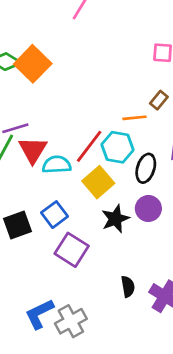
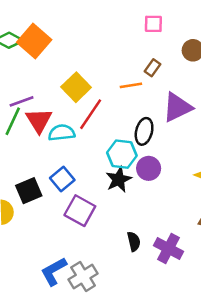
cyan hexagon: (117, 147) -> (122, 154), moved
yellow square: (98, 182) -> (76, 87), moved

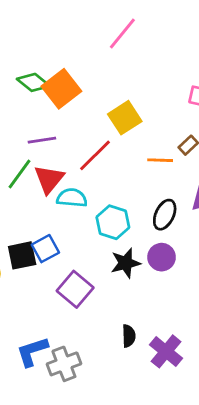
yellow square: (76, 87) -> (125, 118), moved
purple line: (22, 101) -> (42, 140), moved
red line: (91, 114) -> (95, 155), moved
cyan hexagon: (122, 154) -> (113, 222), moved
blue square: (62, 179) -> (45, 249), moved

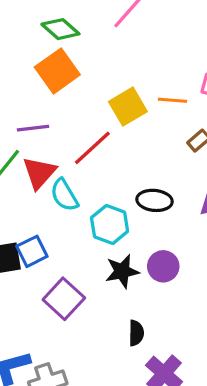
green diamond: (33, 82) -> (60, 29), moved
orange line: (160, 160) -> (172, 100), moved
cyan semicircle: (72, 198) -> (64, 195), turned -128
black ellipse: (165, 215) -> (155, 200), moved, turned 68
black semicircle: (129, 336) -> (136, 333), moved

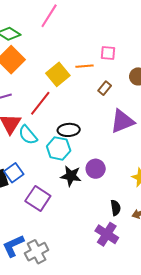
black ellipse: (155, 200) -> (69, 130), moved
black star: (122, 271) -> (71, 176), turned 30
black semicircle: (136, 333) -> (115, 208), moved

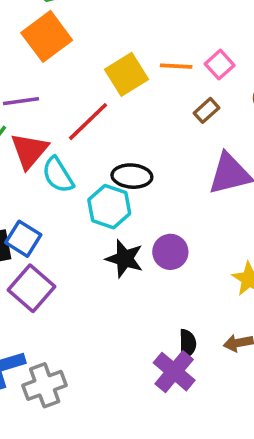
pink square: (108, 53) -> (220, 65), moved, turned 35
blue square: (14, 173) -> (23, 239), turned -30
purple square: (38, 199) -> (31, 288), moved
black semicircle: (115, 208) -> (187, 344), moved

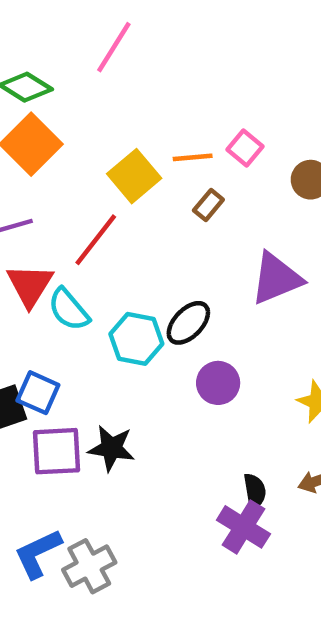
brown rectangle: (206, 110) -> (208, 205), moved
black ellipse: (132, 176) -> (188, 323), moved, turned -42
black star: (125, 259) -> (111, 448), moved
purple square: (31, 288) -> (57, 451), turned -36

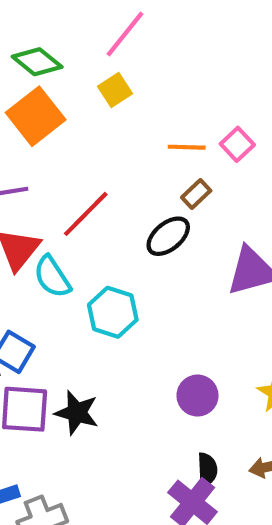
yellow square: (134, 176) -> (115, 90), moved, size x0.7
black ellipse: (188, 323) -> (168, 236), moved
purple circle: (218, 383) -> (197, 396), moved

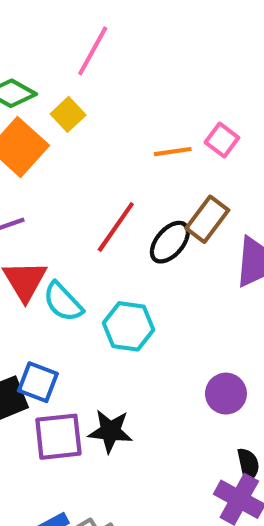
yellow square: (115, 90) -> (68, 114), moved
brown rectangle: (196, 194) -> (207, 219), moved, size x1.5
red line: (86, 214) -> (116, 227), moved

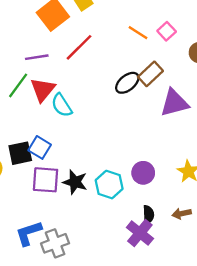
orange line: (173, 152) -> (138, 33), turned 30
red line: (116, 227) -> (79, 47), moved
cyan hexagon: (128, 326) -> (109, 185), moved

